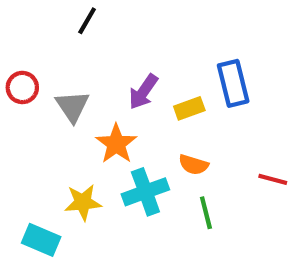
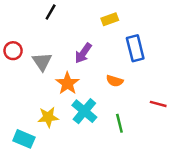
yellow rectangle: (189, 108) -> (110, 19), moved
orange semicircle: (193, 165) -> (115, 81), moved
cyan cross: (145, 192) -> (84, 111), turned -30

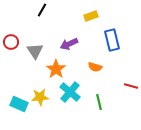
purple arrow: (83, 53) -> (69, 44), turned 30
cyan rectangle: (24, 139) -> (19, 104), moved

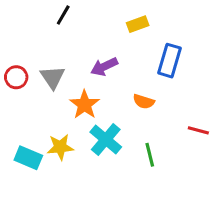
blue rectangle: (112, 40) -> (170, 61), turned 30
red circle: (11, 42) -> (16, 77), moved

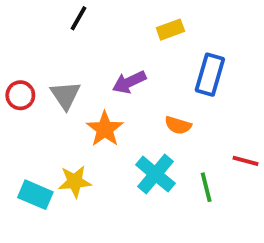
cyan cross: (106, 139) -> (155, 174), moved
green line: (150, 155) -> (206, 187), moved

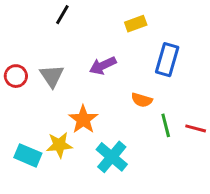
orange star: (105, 129) -> (83, 119), moved
cyan cross: (155, 174) -> (112, 157), moved
green line: (206, 187) -> (166, 125), moved

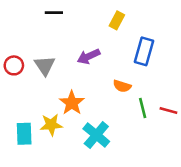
black line: (62, 15) -> (54, 13), turned 60
yellow rectangle: (136, 24) -> (117, 20), turned -42
cyan rectangle: (28, 155) -> (24, 134), turned 65

